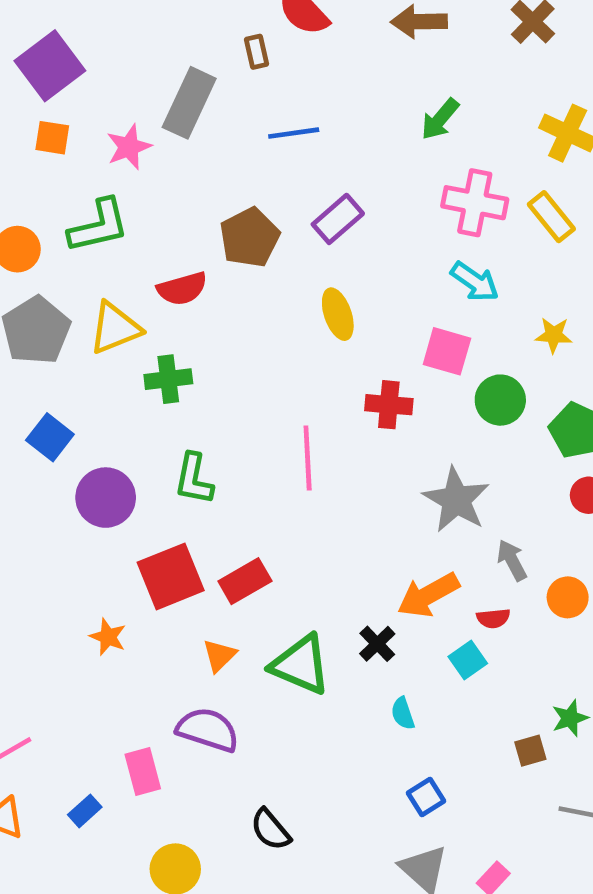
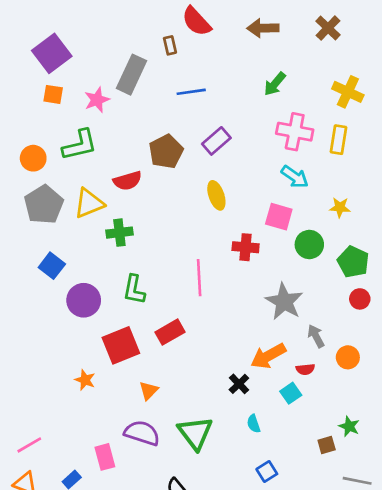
yellow rectangle: (551, 217) -> (339, 140), turned 48
red rectangle: (245, 581) -> (170, 332), moved
green triangle: (301, 665) -> (195, 433), moved, turned 30
green star: (570, 718) -> (349, 426), turned -30

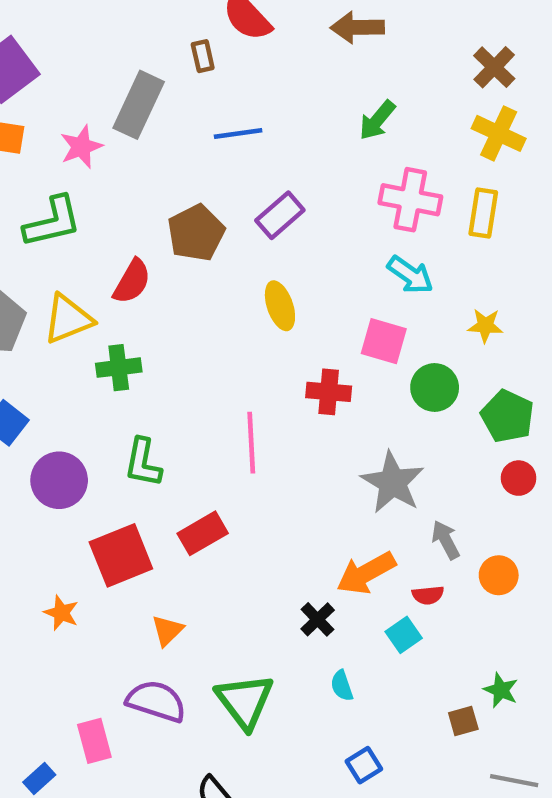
brown cross: (328, 28) -> (494, 67), moved
red semicircle: (127, 181) -> (132, 281), turned -44

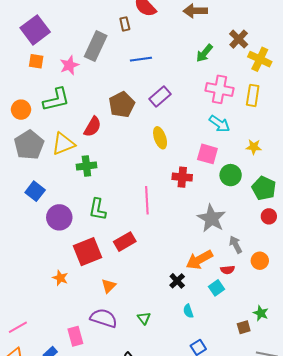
brown cross: (494, 67) -> (239, 39), moved
green triangle: (245, 701) -> (144, 318), size x0.5

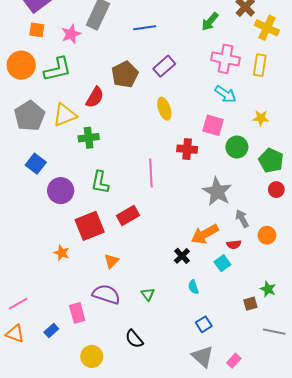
orange circle: (21, 110) -> (21, 65), moved, size x1.4

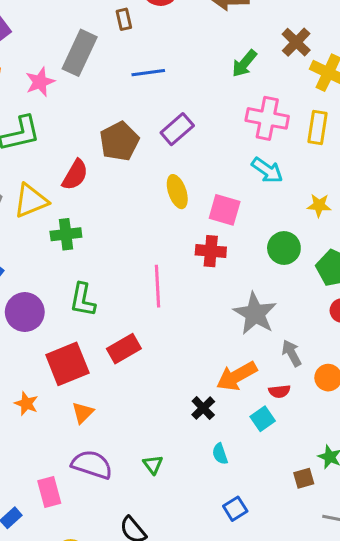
pink square: (213, 125) -> (225, 210), moved
orange triangle: (111, 261) -> (83, 413), moved

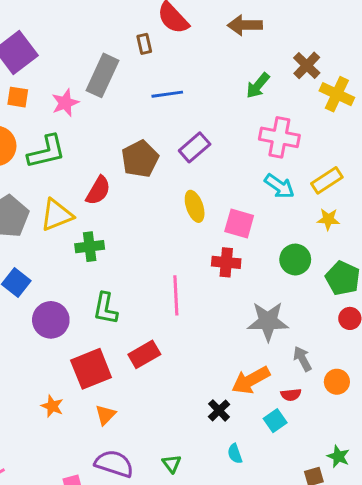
yellow rectangle: (318, 128) -> (327, 180), moved, turned 48
gray star: (255, 314) -> (268, 321), turned -30

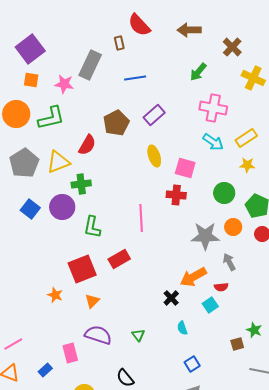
brown cross: (307, 65) -> (232, 47), moved
pink star: (65, 103) -> (64, 84), turned 30
purple circle: (51, 320) -> (62, 207), moved
orange circle: (337, 382) -> (233, 227), moved

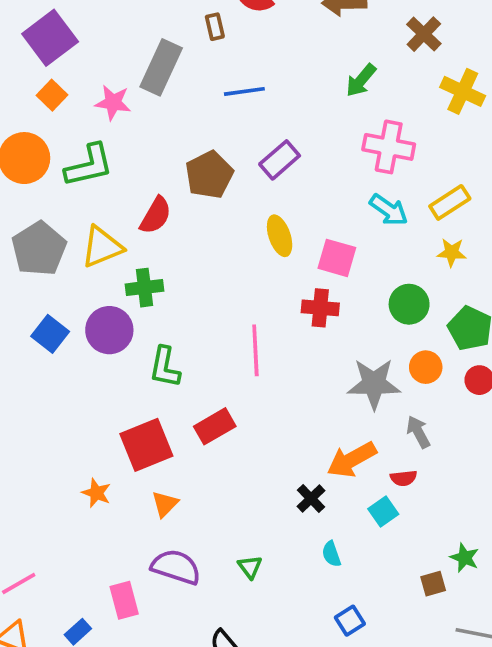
orange square: (31, 80) -> (52, 95), turned 35

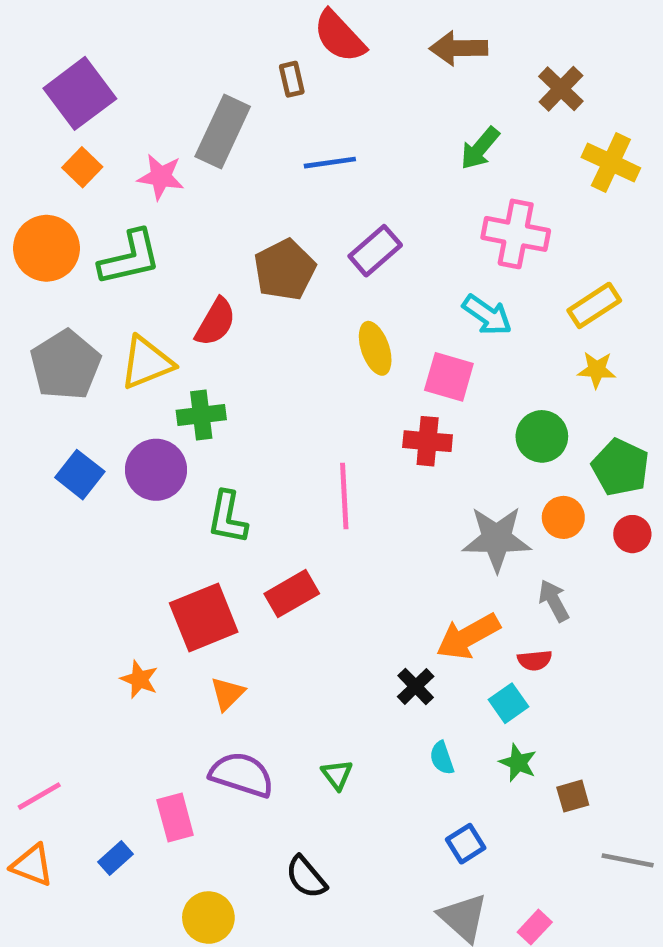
cyan arrow: (389, 210) -> (487, 315), moved
green star: (465, 558) -> (518, 763), moved

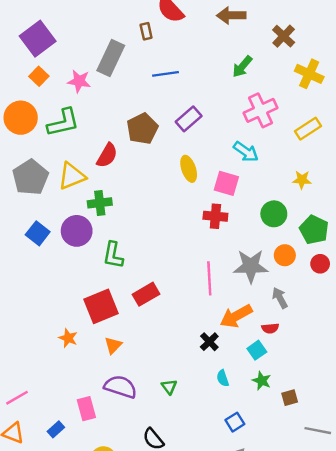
pink cross: (516, 234) -> (260, 110), turned -36
yellow rectangle: (594, 305) -> (308, 129), moved
pink line: (344, 496) -> (209, 278), moved

